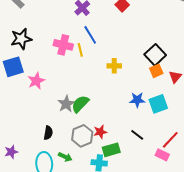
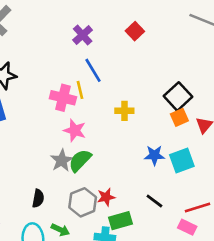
pink cross: (63, 45) -> (63, 98), moved
pink star: (36, 81) -> (75, 130), moved, turned -30
red line: (170, 140) -> (198, 208), turned 30

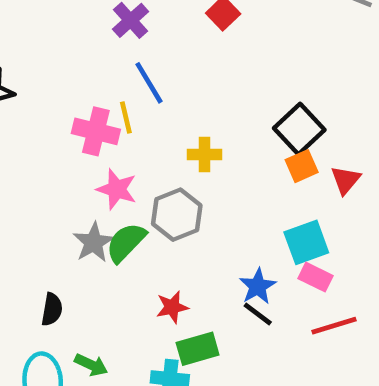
blue star: (154, 155) -> (258, 286), moved, turned -30
gray hexagon: (83, 202) -> (177, 215), moved
pink rectangle: (187, 227) -> (316, 277), moved

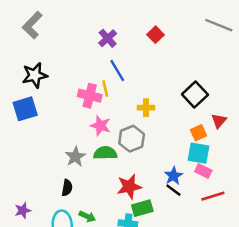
orange square: (302, 166) -> (199, 133), moved
gray star: (94, 242) -> (75, 157), moved
green semicircle: (126, 242) -> (105, 153), turned 45
cyan square: (306, 242) -> (199, 153), turned 30
red star: (172, 307) -> (129, 187), size x1.5

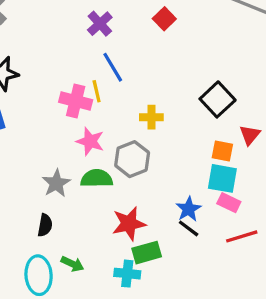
orange square: (199, 133) -> (222, 151), turned 35

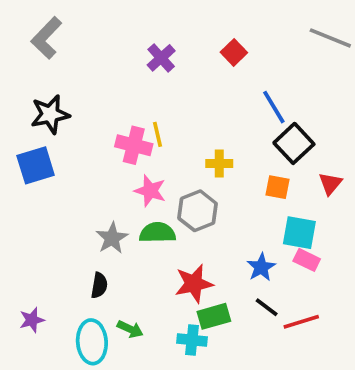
blue line: (113, 67) -> (274, 107), moved
orange square: (222, 151) -> (278, 187), moved
black line: (189, 228) -> (267, 307), moved
red line: (242, 236) -> (301, 322), moved

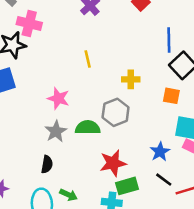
blue line: (274, 107) -> (169, 40), turned 30
pink cross: (134, 145) -> (29, 23), moved
pink star: (150, 191) -> (58, 98), moved

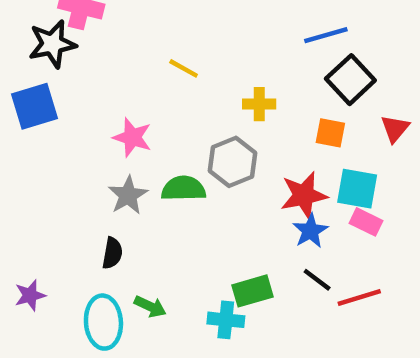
blue line: (169, 40) -> (326, 35), turned 75
yellow line: (88, 59) -> (184, 68), turned -48
red star: (113, 163) -> (304, 195), moved

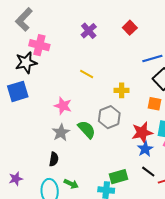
green semicircle: (184, 189) -> (87, 129), turned 48

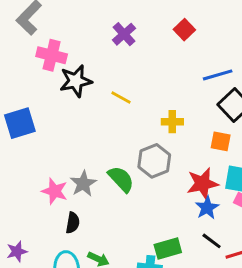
black star: (26, 63) -> (76, 81), moved
pink star: (63, 106) -> (55, 191), moved

